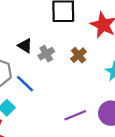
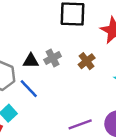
black triangle: (25, 46) -> (31, 61), moved, turned -35

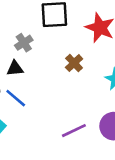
gray cross: (53, 58) -> (24, 43), moved

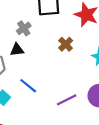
blue line: (16, 98) -> (28, 86), moved

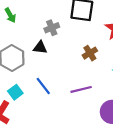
purple line: (67, 100) -> (81, 89), moved

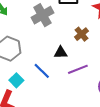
gray cross: (52, 28) -> (42, 15), size x1.5
black triangle: (40, 47) -> (61, 53), moved

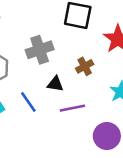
gray cross: (42, 15) -> (40, 50), moved

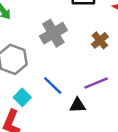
black triangle: (55, 84) -> (78, 105), moved

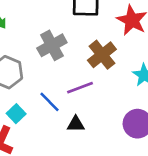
brown cross: (100, 40) -> (102, 55), size x1.5
purple line: (96, 83) -> (80, 88), moved

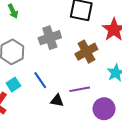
purple line: (80, 88) -> (80, 89), moved

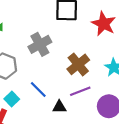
brown cross: (86, 52) -> (78, 64), moved

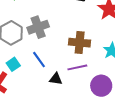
gray cross: (40, 44) -> (38, 27), moved
brown cross: (78, 64) -> (80, 43), turned 35

